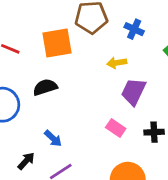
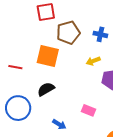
orange square: (57, 43) -> (48, 56), turned 35
pink rectangle: (116, 128) -> (88, 110), moved

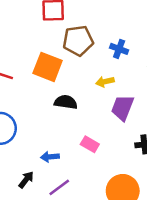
black semicircle: (46, 89) -> (66, 102), moved, turned 30
blue arrow: (59, 124) -> (50, 157), turned 136

